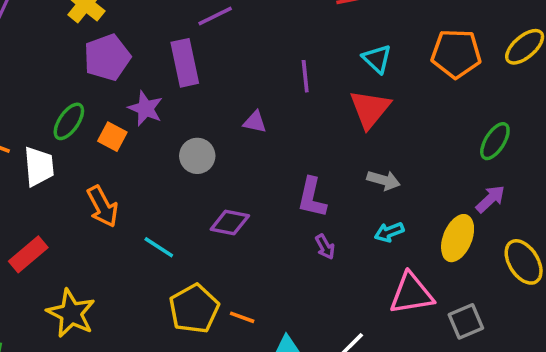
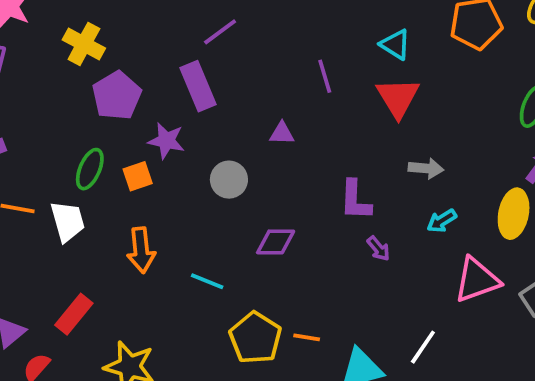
orange square: (112, 137) -> (138, 176), turned -36
orange arrow: (103, 206) -> (141, 250), turned 33

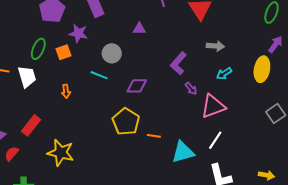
purple L-shape: (355, 200) -> (178, 63), turned 40
orange arrow: (141, 250) -> (66, 91), size x0.6
pink triangle: (477, 280) -> (213, 106), moved
cyan line: (207, 281) -> (99, 75), moved
yellow pentagon: (255, 338) -> (126, 122), moved

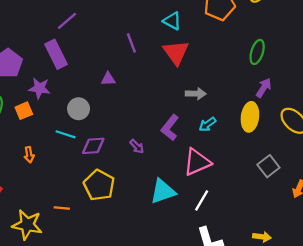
purple L-shape: (178, 63) -> (170, 128), moved
purple diamond: (137, 86) -> (93, 146), moved
purple arrow: (191, 89) -> (137, 146), moved
orange line: (154, 136) -> (62, 208), moved
cyan triangle: (183, 152) -> (163, 191), moved

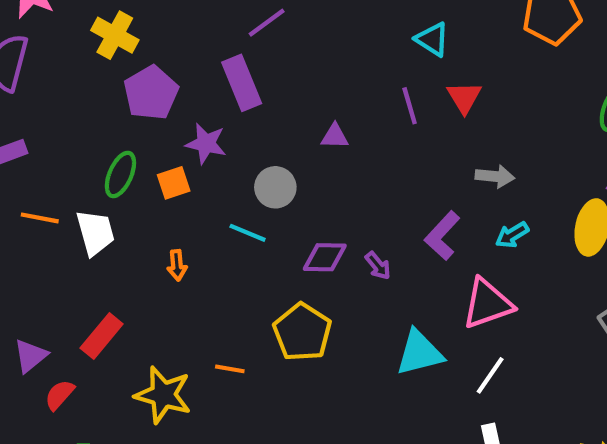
cyan triangle: (172, 21) -> (432, 39), moved
purple line: (131, 43) -> (410, 106), moved
red triangle: (176, 52) -> (464, 97), size x0.7
purple diamond: (93, 146) -> (325, 257), moved

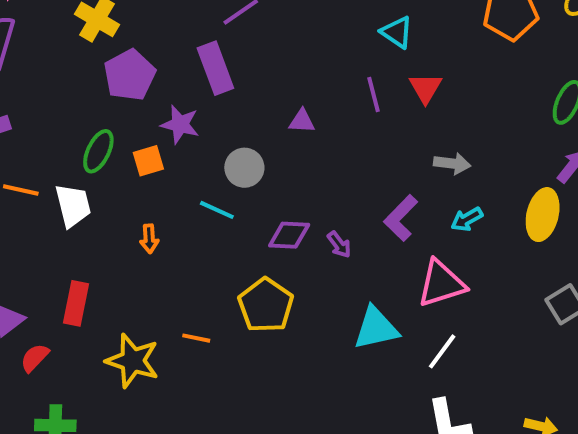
red rectangle: (102, 336) -> (76, 303), turned -30

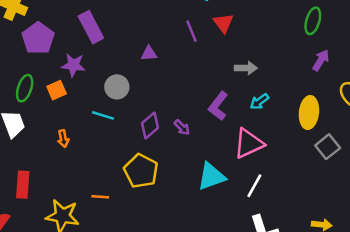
yellow ellipse: (543, 215) -> (309, 113), moved
purple diamond: (289, 235) -> (150, 125), turned -36

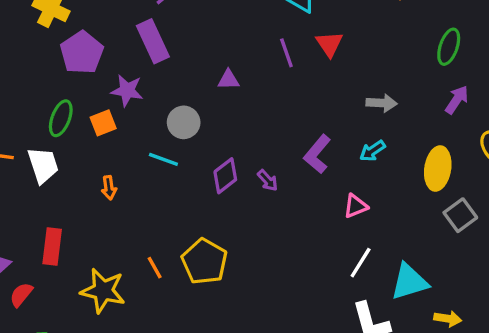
gray arrow: (246, 68) -> (382, 103), moved
pink triangle: (249, 144) -> (356, 206), size x0.6
yellow pentagon: (141, 171) -> (204, 261), moved
cyan triangle: (211, 176) -> (409, 282), moved
orange line: (100, 197) -> (155, 268), turned 54

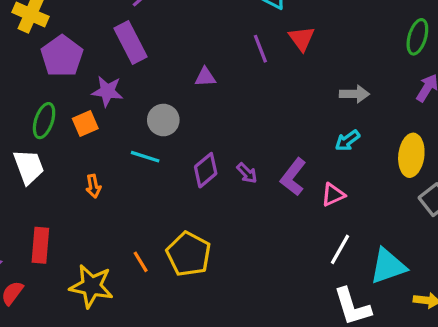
purple L-shape: (317, 154) -> (293, 177), moved

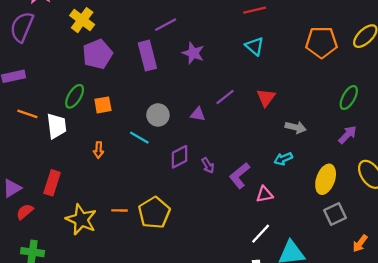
red triangle: (302, 39) -> (266, 98), moved
purple line: (260, 49) -> (225, 97), moved, turned 60
purple triangle: (205, 77) -> (198, 114), moved
purple star: (107, 91) -> (193, 53), moved
orange line: (141, 262) -> (119, 210), turned -70

